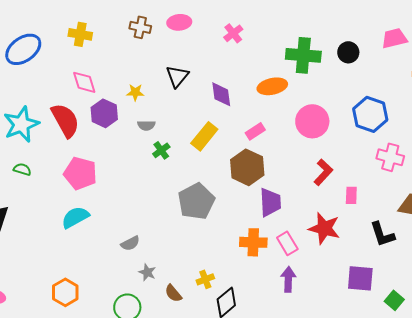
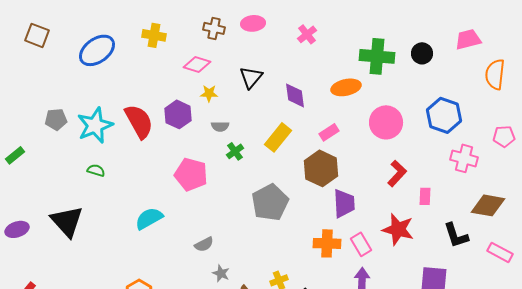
pink diamond: (84, 82) -> (197, 64), moved, turned -56
pink pentagon: (80, 173) -> (191, 174), moved

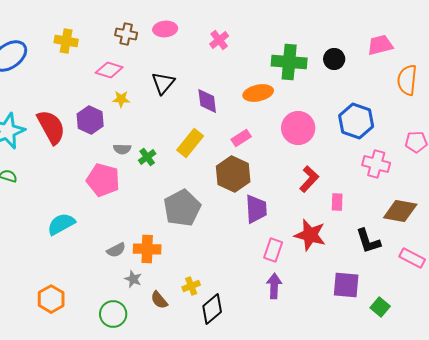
gray semicircle: (220, 126) -> (122, 149), moved
orange cross: (327, 243) -> (147, 249), moved
pink rectangle: (361, 244) -> (273, 250), turned 50

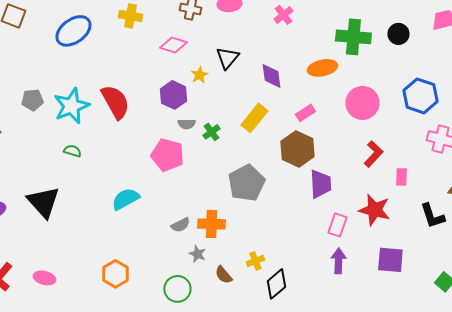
yellow star: (121, 99) -> (199, 75), moved, turned -30
purple hexagon: (90, 120) -> (173, 95), moved
purple square: (346, 285) -> (390, 260), moved

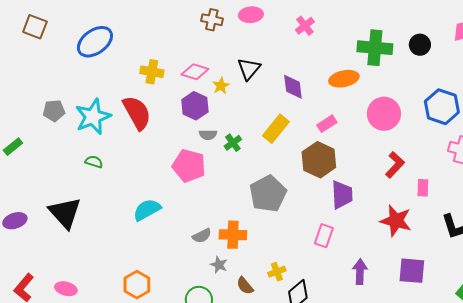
yellow cross: (130, 16) -> (152, 72), moved
pink diamond: (173, 45) -> (195, 72), moved
pink rectangle: (337, 225) -> (324, 236), moved

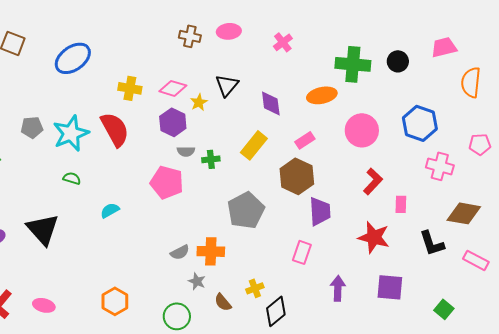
green cross: (233, 143) -> (211, 159), turned 30
cyan semicircle: (147, 210) -> (110, 210), moved, size x0.7

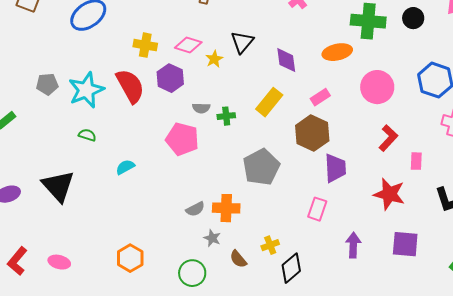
purple hexagon: (173, 122) -> (170, 78), moved

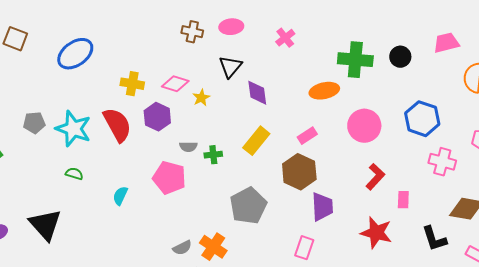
black triangle: (242, 42) -> (230, 67), moved
purple diamond: (286, 60) -> (257, 93), moved
cyan star: (86, 90) -> (73, 129), turned -30
cyan semicircle: (125, 167) -> (120, 196), moved, turned -36
orange cross: (226, 208) -> (213, 247), turned 32

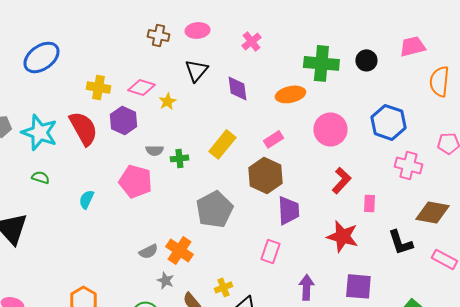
purple diamond: (257, 93) -> (237, 88), moved

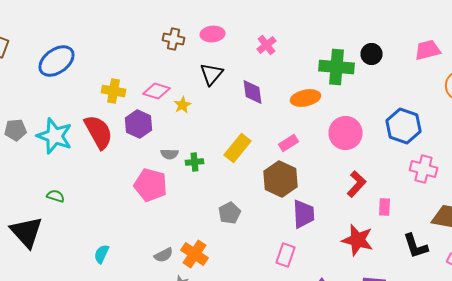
black circle: (366, 60) -> (372, 54), moved
green semicircle: (40, 177) -> (56, 196), moved
cyan semicircle: (86, 199) -> (102, 254), moved
gray pentagon: (214, 209) -> (230, 213), size x0.6

